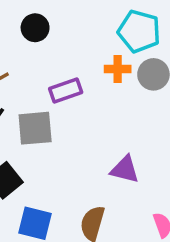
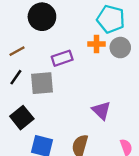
black circle: (35, 28) -> (42, 17), size x1.5
purple triangle: (125, 169) -> (101, 110), turned 30

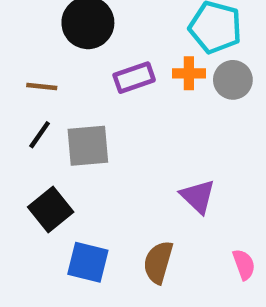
brown line: (17, 51) -> (42, 86), turned 35
purple rectangle: (62, 58) -> (134, 78), moved

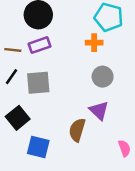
purple rectangle: (134, 78) -> (40, 45), moved
gray circle: (233, 80) -> (103, 77), moved
brown semicircle: (158, 262) -> (77, 130), moved

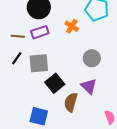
orange cross: (94, 43) -> (72, 26), moved, turned 32
black square: (18, 118) -> (55, 83), moved

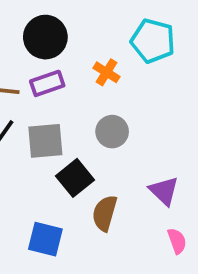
gray circle: (92, 58) -> (112, 132), moved
purple triangle: (89, 86) -> (164, 191), moved

